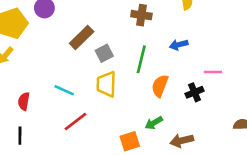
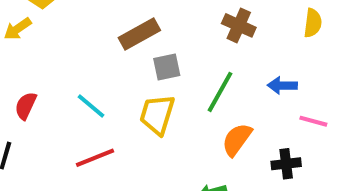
pink line: (213, 72) -> (313, 121), moved

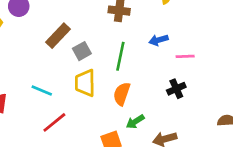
orange semicircle: (237, 140) -> (122, 94), moved

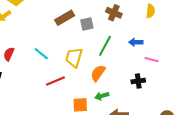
gray square: (82, 51) -> (87, 24), moved
red line: (54, 122) -> (55, 81), moved

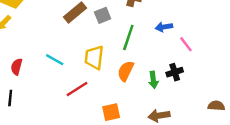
pink line: (151, 60) -> (186, 44), turned 48
green arrow: (102, 96) -> (153, 80), moved, turned -72

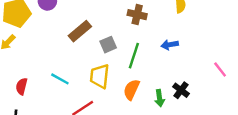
gray square: (103, 15) -> (108, 45), moved
pink line: (186, 44) -> (220, 69), moved
black cross: (175, 72) -> (181, 90), turned -35

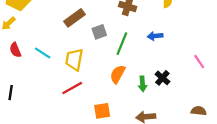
yellow trapezoid: (100, 76) -> (74, 60), moved
cyan line: (60, 79) -> (43, 53), moved
red semicircle: (22, 86) -> (15, 50), moved, turned -40

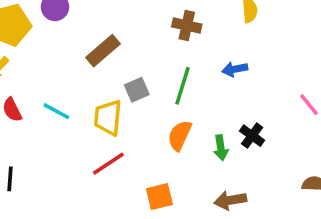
gray square: (99, 32) -> (137, 90), moved

